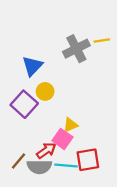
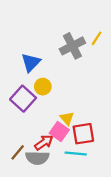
yellow line: (102, 40) -> (97, 38), turned -48
yellow triangle: (71, 125) -> (67, 118), turned -48
red square: (88, 160) -> (83, 134), moved
cyan line: (66, 166) -> (76, 153), moved

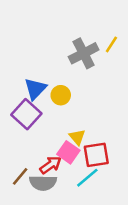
blue triangle: (31, 62) -> (35, 89), moved
yellow circle: (43, 87) -> (61, 95), moved
cyan line: (76, 153) -> (87, 178), turned -45

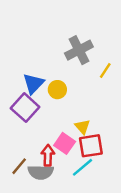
yellow line: (111, 44) -> (105, 70), moved
yellow triangle: (77, 137) -> (83, 127), moved
red arrow: (51, 165) -> (48, 155), turned -54

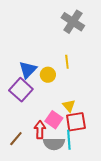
gray cross: (79, 50) -> (73, 22), moved, turned -30
yellow line: (105, 70) -> (67, 62), moved, turned -40
cyan line: (83, 167) -> (69, 140), turned -54
gray semicircle: (41, 172) -> (54, 144), moved

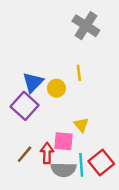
pink square: (54, 120) -> (64, 141), turned -30
red square: (76, 122) -> (101, 162), moved, turned -30
brown line: (16, 139) -> (25, 154), moved

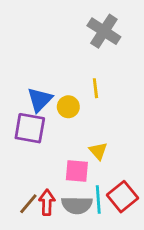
purple square: (25, 106) -> (30, 128), turned -32
red arrow: (47, 153) -> (47, 202), moved
brown line: (25, 154) -> (28, 204), moved

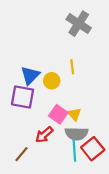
pink square: (77, 171) -> (58, 114), moved, turned 30
red arrow: (47, 202) -> (44, 135), moved, turned -132
gray semicircle: (77, 205) -> (77, 134), moved

